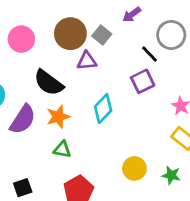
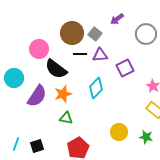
pink circle: (21, 39) -> (39, 49), moved
black line: (149, 54) -> (80, 54), moved, turned -48
purple triangle: (87, 61) -> (100, 55), moved

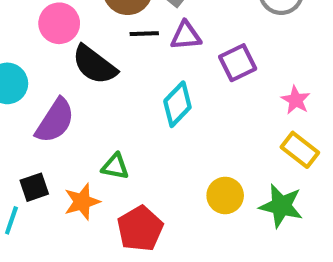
orange star: (63, 94) -> (82, 202), moved
green star: (146, 137) -> (281, 206), size x1.5
black square: (37, 146) -> (34, 187), moved

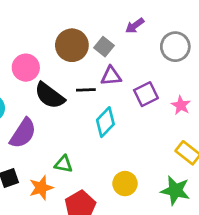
black line: (144, 34) -> (86, 90), moved
pink star: (296, 100) -> (181, 105), moved
yellow circle: (225, 195) -> (125, 184), moved

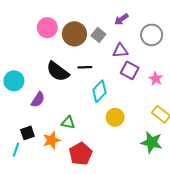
pink circle: (26, 68) -> (47, 28), moved
purple triangle: (111, 76) -> (120, 51), moved
purple square: (146, 94) -> (130, 70), turned -36
purple semicircle: (23, 133) -> (38, 100), size x0.7
yellow circle: (125, 184) -> (115, 117), moved

